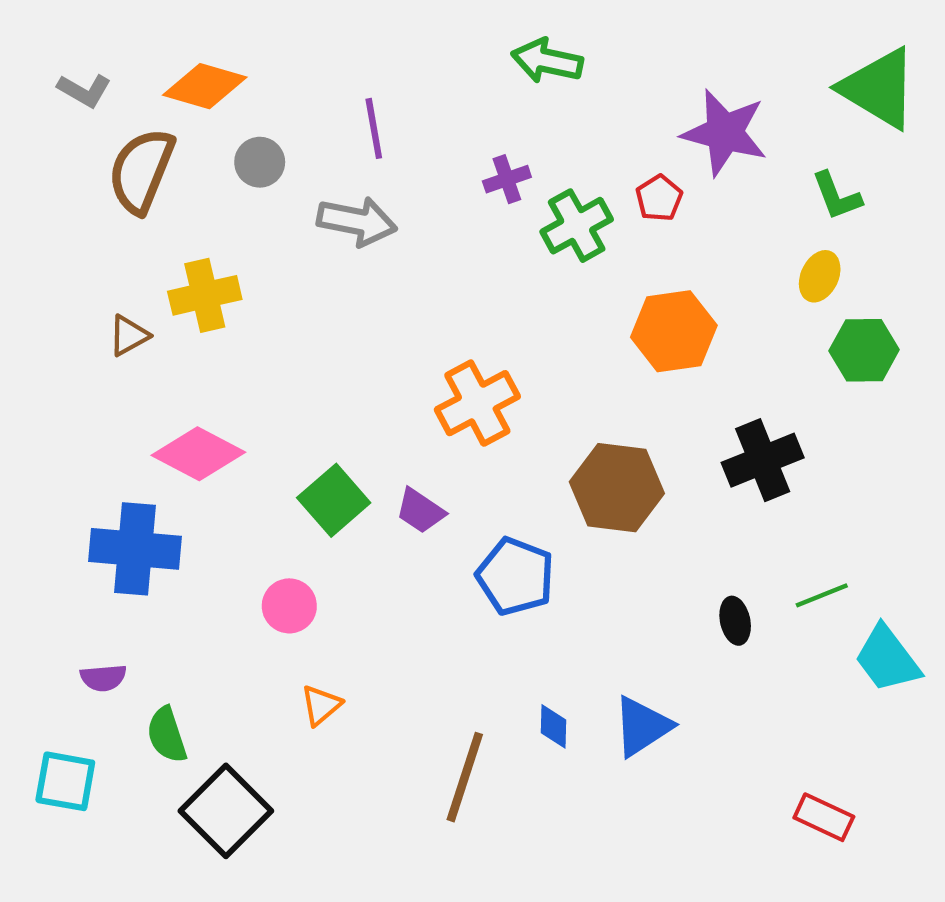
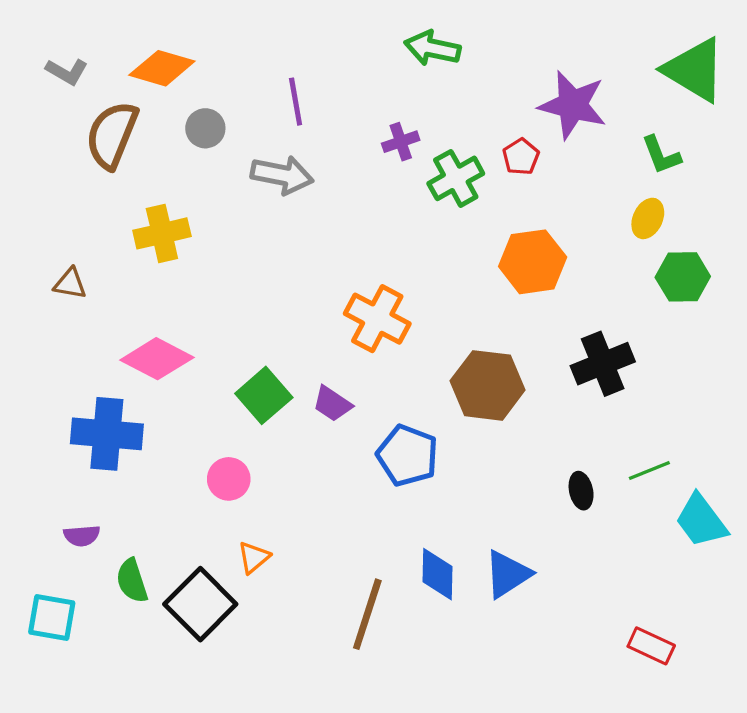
brown triangle: (129, 335) -> (70, 284), moved, turned 39
orange cross: (477, 403) -> (377, 319), turned -34
blue diamond: (553, 726) -> (437, 574), size x1.5
black square: (226, 811) -> (200, 604), moved

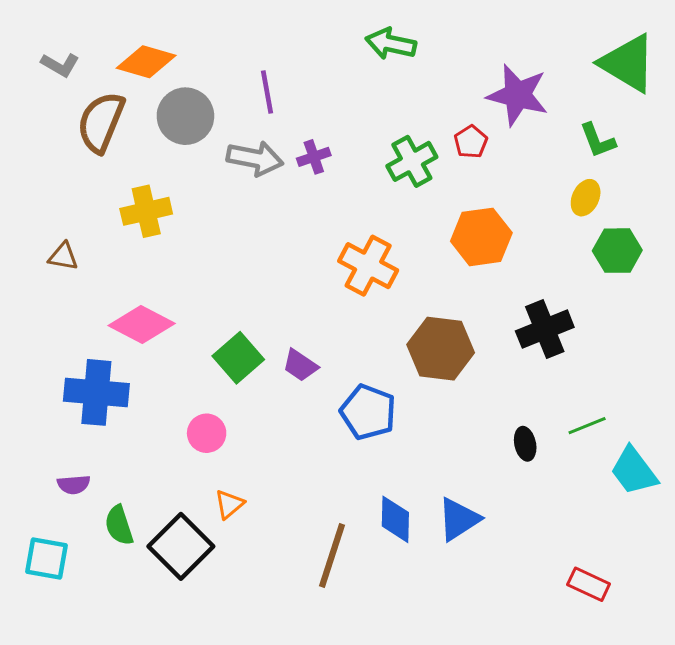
gray circle: (205, 128) -> (185, 116), size x1.6
purple cross: (401, 142) -> (314, 157), moved
orange cross: (377, 319) -> (368, 266), moved

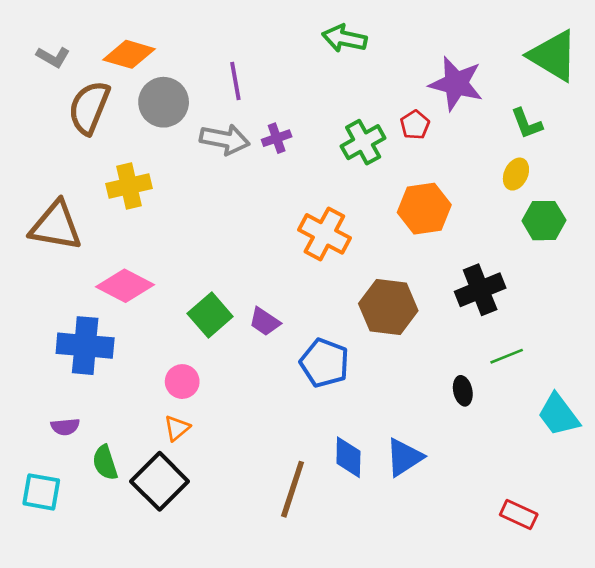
brown triangle: (63, 257) -> (56, 226), size x2.0
green line: (587, 426) -> (507, 356), moved
orange triangle: (229, 504) -> (177, 428), moved

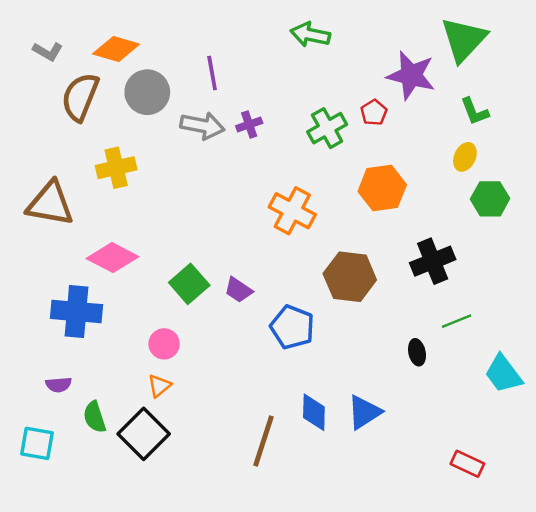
green triangle: (553, 56) -> (464, 39), moved, turned 42

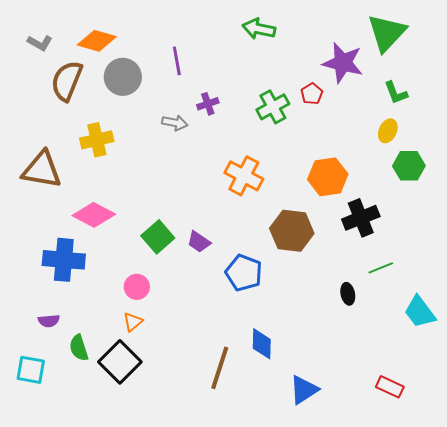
gray arrow: (202, 126) -> (175, 123), moved, size x0.7
orange hexagon: (382, 188) -> (328, 177), moved
blue triangle: (364, 412) -> (304, 390), moved

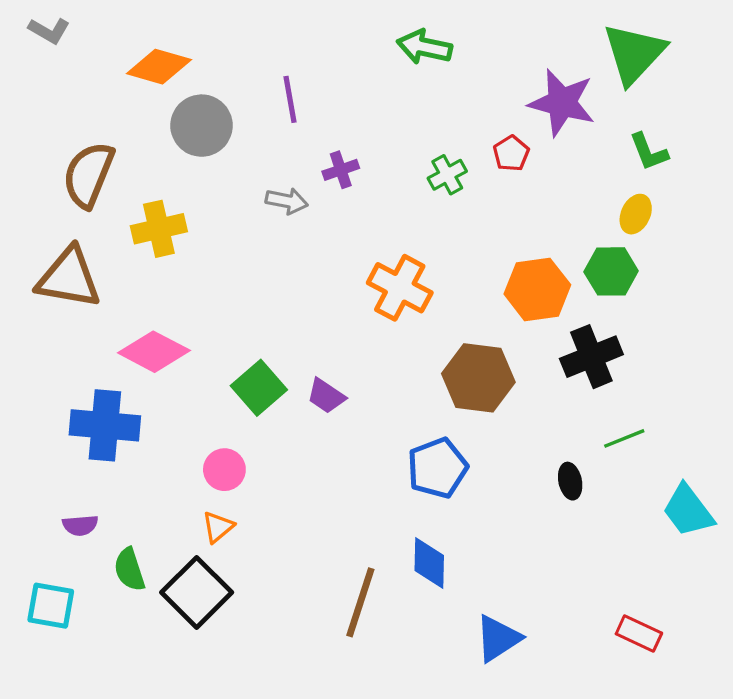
gray L-shape: (40, 43) -> (49, 31), moved
brown semicircle: (67, 81) -> (88, 175), moved
green cross: (273, 107) -> (447, 175), size x0.7
green hexagon: (409, 166) -> (611, 271), moved
blue pentagon: (244, 273) -> (437, 468), moved, turned 30

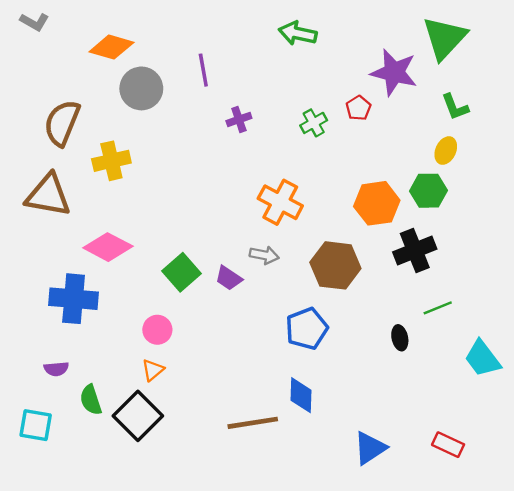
gray arrow: (287, 201) -> (264, 255), moved
brown line: (360, 602) -> (253, 423), turned 63
blue triangle: (498, 638) -> (370, 448), moved

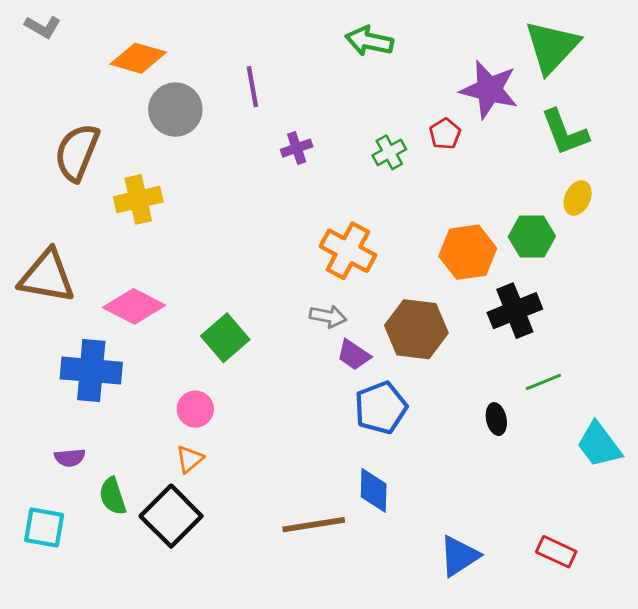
green L-shape: (455, 107) -> (565, 132), size x1.4
yellow ellipse: (446, 151) -> (578, 198), moved
brown triangle: (48, 195) -> (47, 276), moved
purple trapezoid: (229, 278) -> (354, 355), moved

